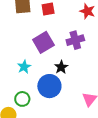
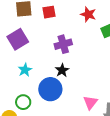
purple cross: (75, 40) -> (63, 44), moved
purple square: (43, 42) -> (18, 39), moved

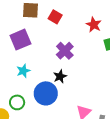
red square: (49, 12) -> (55, 17), turned 32
purple cross: (63, 44) -> (65, 51), turned -36

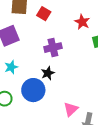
purple cross: (65, 51) -> (53, 48), turned 30

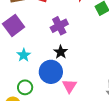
pink triangle: (71, 109) -> (69, 86), moved

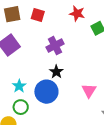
cyan star: (24, 55) -> (19, 86), moved
pink triangle: (69, 86) -> (89, 91), moved

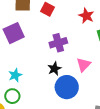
pink triangle: (89, 91) -> (84, 65), moved
blue circle: (46, 92) -> (67, 87), moved

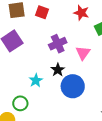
pink triangle: (84, 65) -> (83, 53), moved
cyan star: (15, 75) -> (36, 80), moved

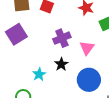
blue circle: (73, 86) -> (89, 80), moved

